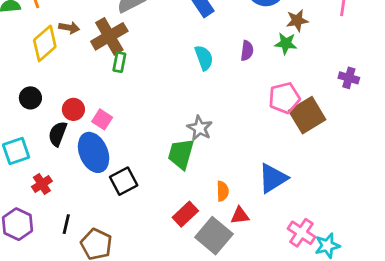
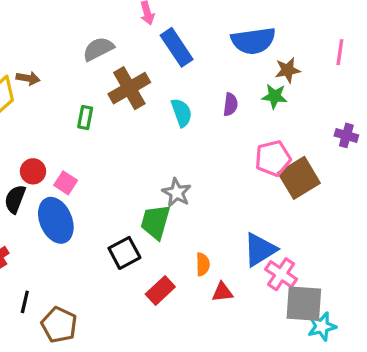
brown cross: (109, 36) -> (129, 88), moved
black square: (124, 181) -> (124, 253), moved
pink cross: (301, 233) -> (281, 274), moved
gray square: (214, 236) -> (304, 304), moved, turned -36

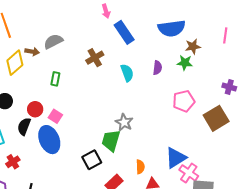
gray semicircle: (98, 49) -> (53, 41), moved
brown cross: (129, 88) -> (95, 58), size x0.7
green rectangle: (85, 117) -> (55, 79), moved
brown square: (299, 178) -> (216, 118), moved

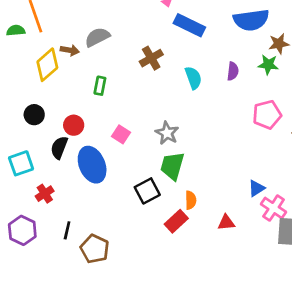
blue rectangle: (124, 32) -> (189, 25), turned -30
pink square: (55, 116) -> (121, 134), moved
gray star: (124, 122) -> (167, 133), moved
blue triangle: (176, 158) -> (256, 188), size x0.6
orange semicircle: (140, 167) -> (191, 200), moved

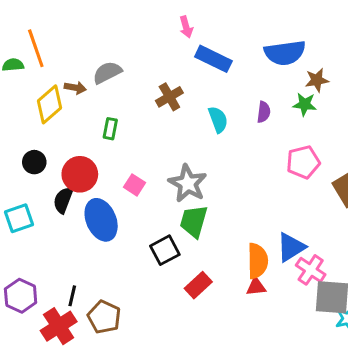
red circle: (74, 125) -> (80, 174), size x1.5
gray star: (167, 133) -> (188, 183), size x1.4
blue triangle: (256, 188) -> (291, 247), size x1.5
red cross: (45, 194) -> (59, 326), moved, size x1.6
orange semicircle: (191, 200) -> (258, 261), moved, size x1.6

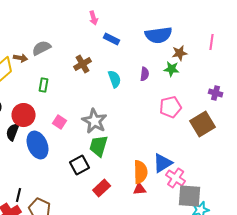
blue rectangle: (213, 59) -> (112, 39), size x0.7

